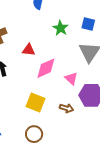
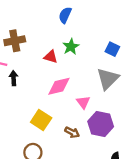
green star: (60, 28) -> (71, 47), moved
red triangle: (29, 50) -> (51, 57), moved

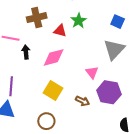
brown cross: (15, 41) -> (37, 18), moved
pink diamond: (59, 86) -> (54, 57), moved

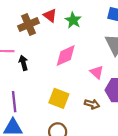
red triangle: (60, 31) -> (50, 15), moved, turned 32
pink diamond: (54, 57) -> (66, 56), moved

